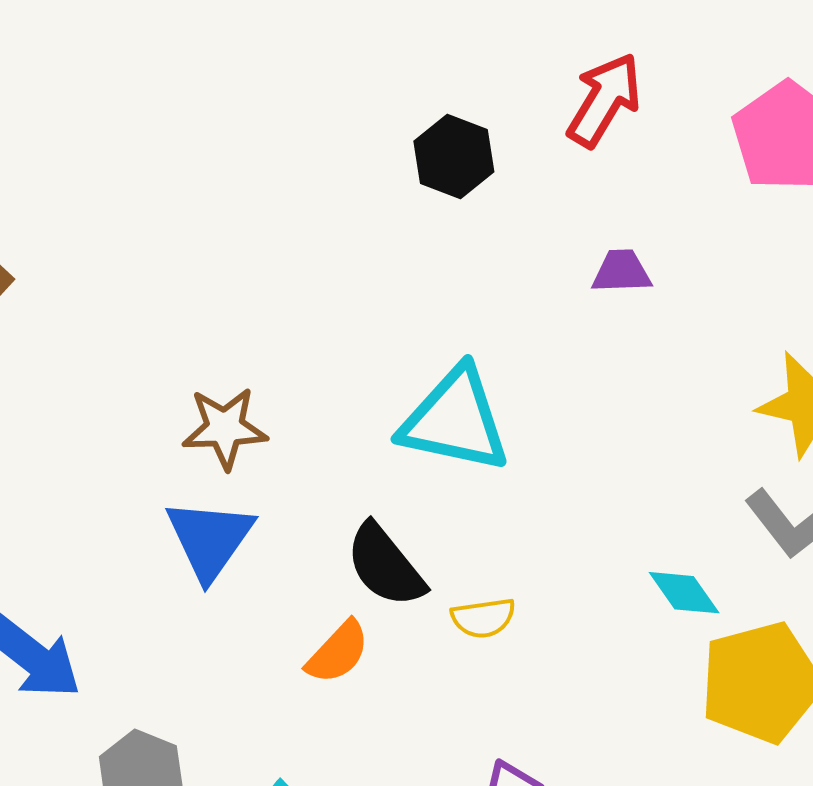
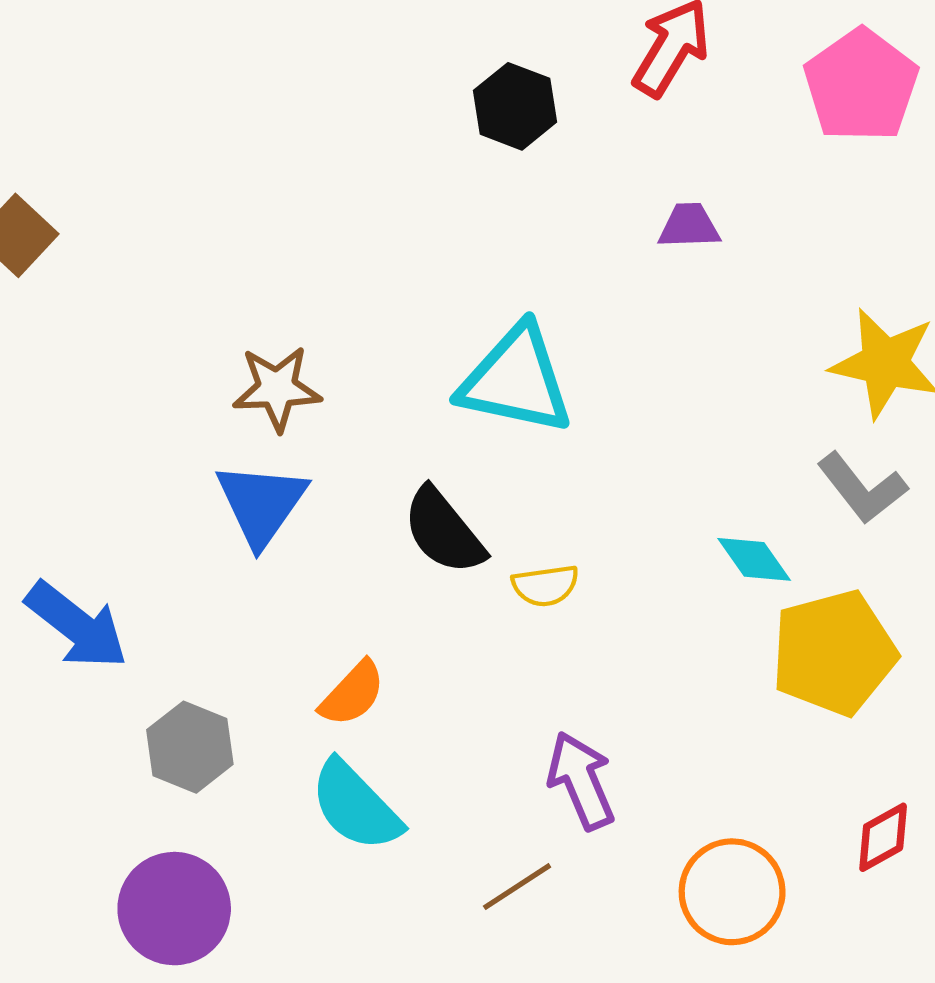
orange semicircle: (338, 652) -> (352, 694), moved

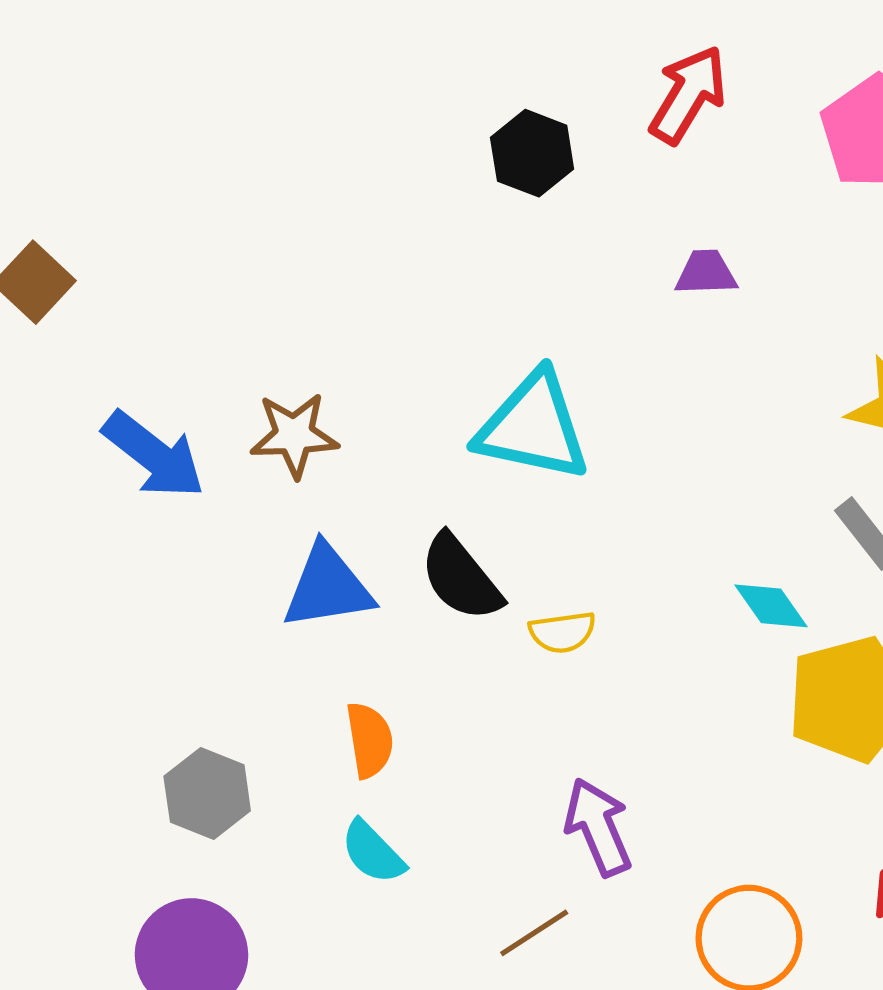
blue triangle: (261, 504) -> (328, 587), moved, turned 46
blue arrow: (77, 625) -> (154, 455), moved
orange semicircle: (352, 694) -> (370, 740), turned -52
cyan semicircle: (356, 806) -> (373, 852), size x0.7

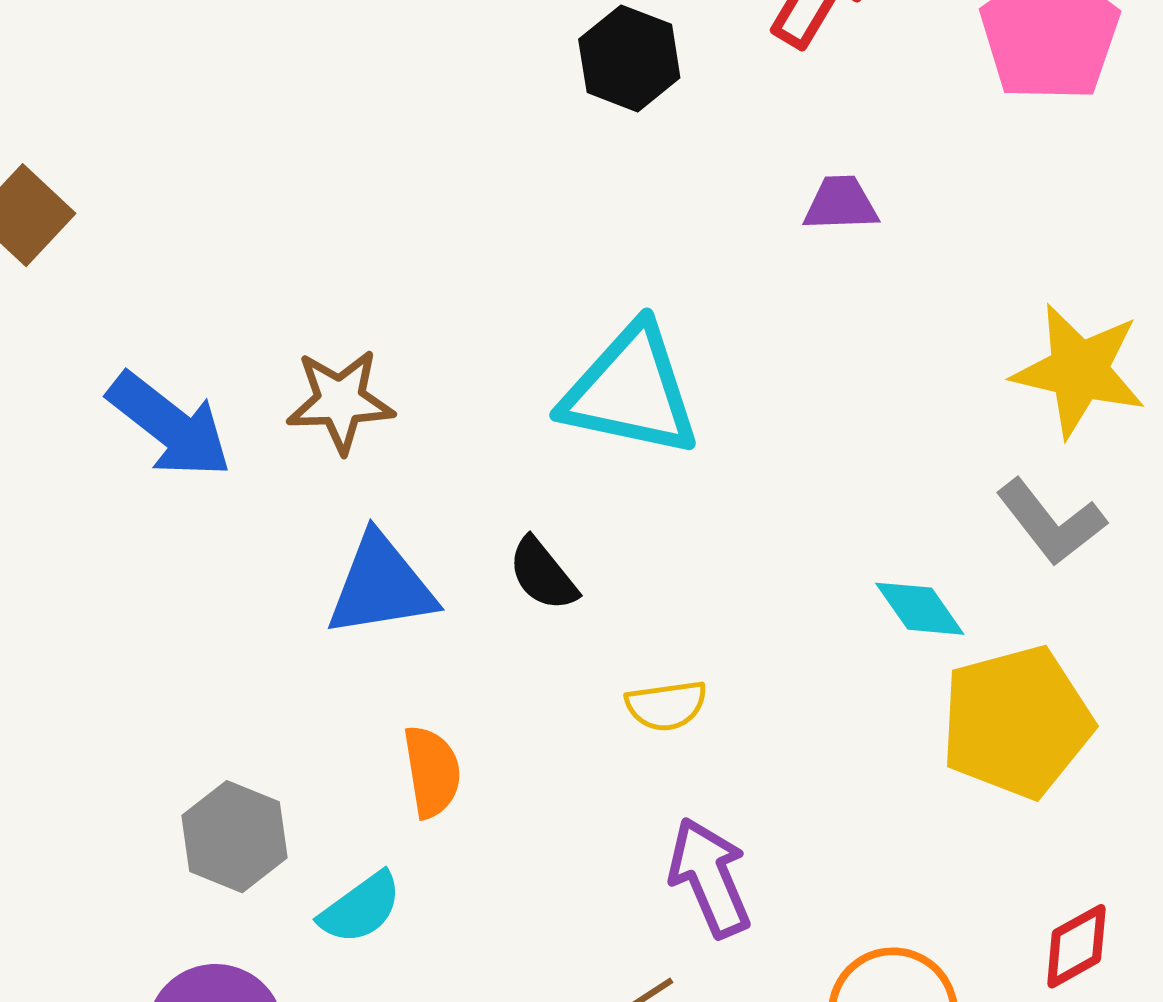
black semicircle: (461, 578) -> (543, 574), size x0.7
yellow semicircle: (562, 632) -> (666, 705), moved
cyan semicircle: (373, 852) -> (361, 908), moved, turned -82

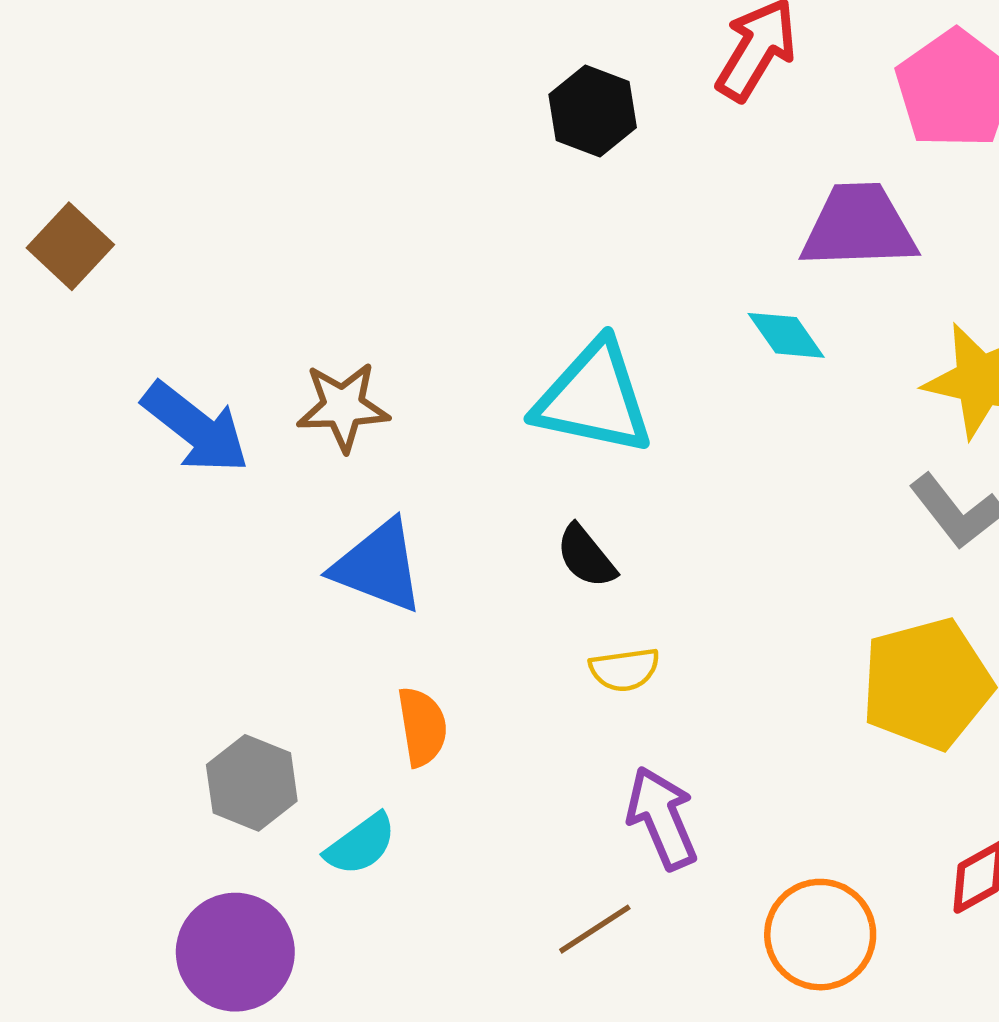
purple trapezoid: (841, 204) -> (859, 226), moved, size x1.8
black semicircle: (543, 574) -> (586, 556), moved
blue triangle: (381, 586) -> (378, 566), turned 30
cyan diamond: (920, 609) -> (786, 335), moved

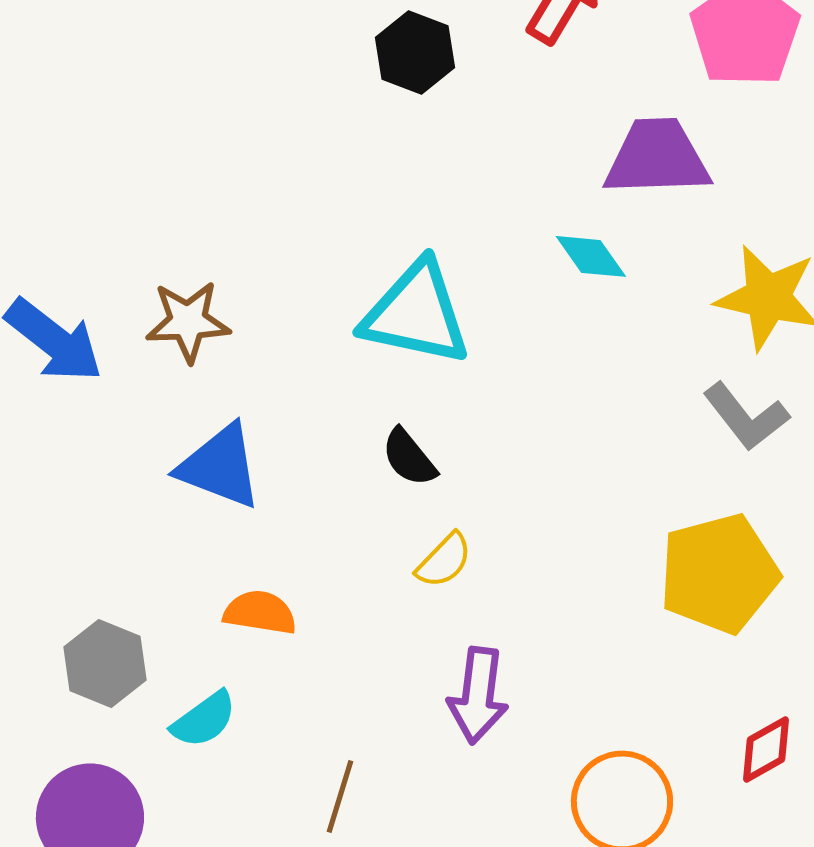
yellow semicircle: (625, 670) -> (444, 560), turned -38
orange semicircle: (422, 727) -> (260, 612), turned -72
purple arrow: (662, 818) -> (478, 695), turned -150
brown line: (595, 929) -> (340, 796), moved, turned -40

